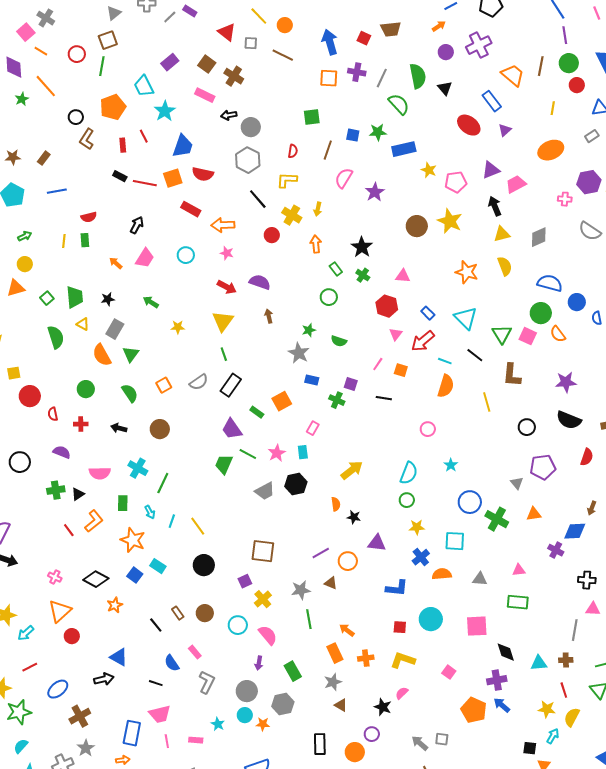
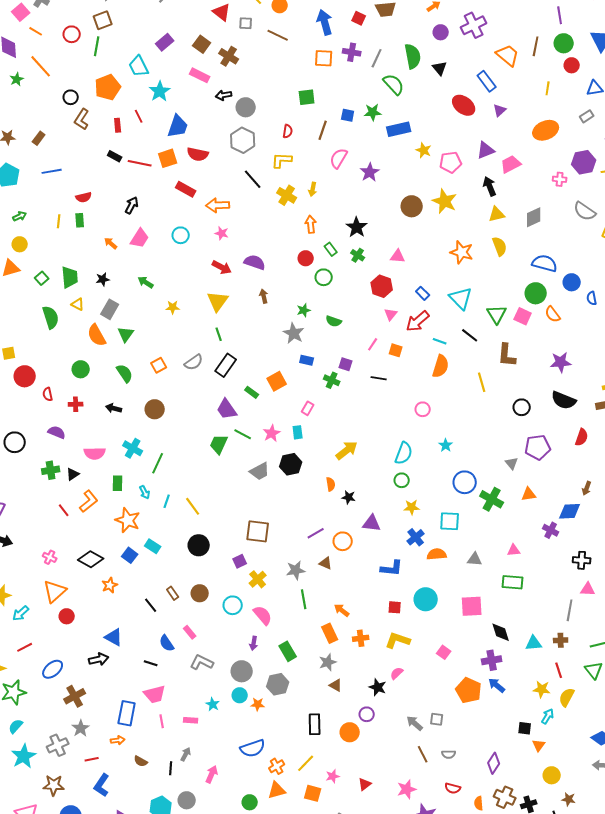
red circle: (272, 235) -> (306, 258), moved
gray L-shape: (207, 682) -> (202, 662), turned -90

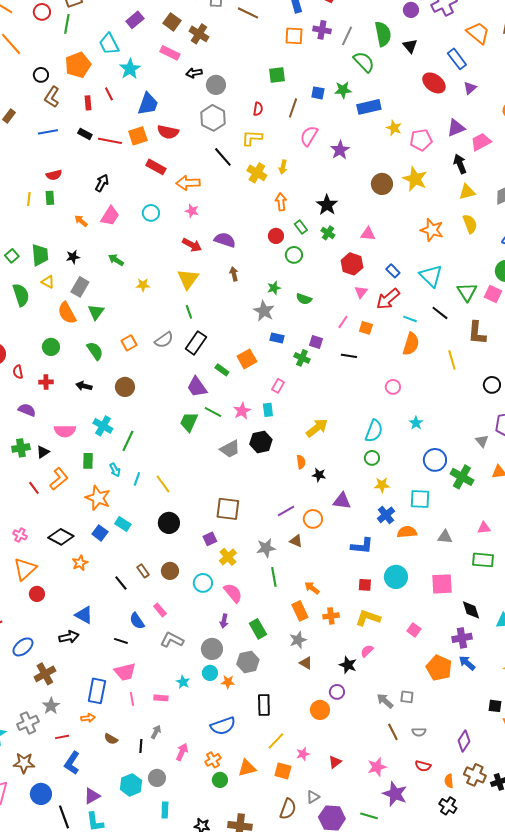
blue line: (52, 171) -> (48, 132), moved
black rectangle: (315, 724) -> (264, 705), moved
orange cross: (277, 766) -> (213, 760), moved

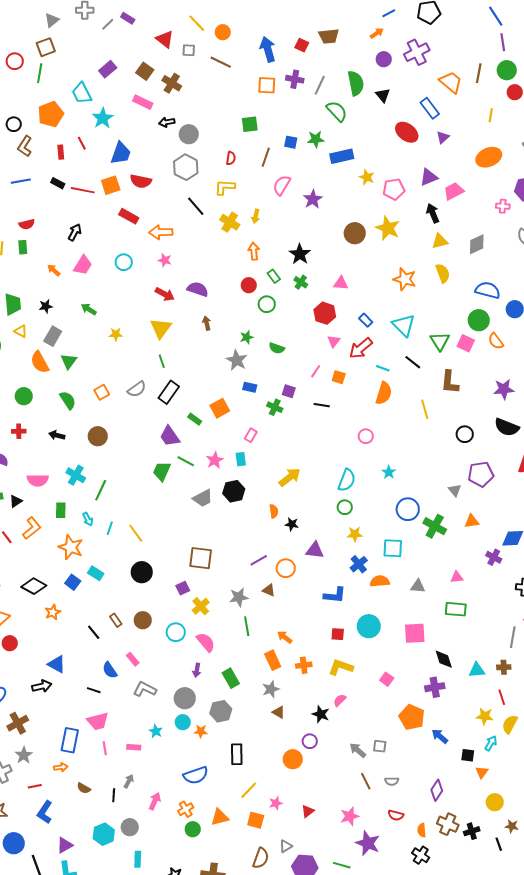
blue arrow: (467, 663) -> (440, 736), moved

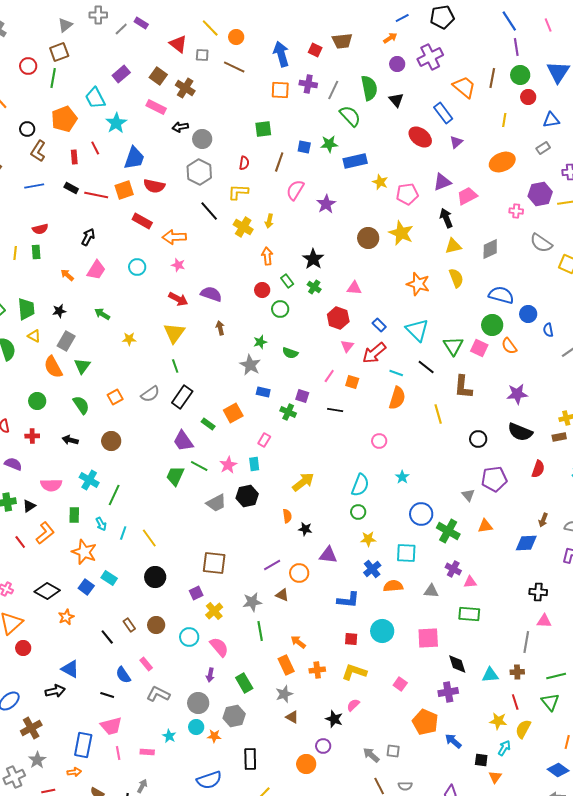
purple cross: (494, 557) -> (453, 569), moved

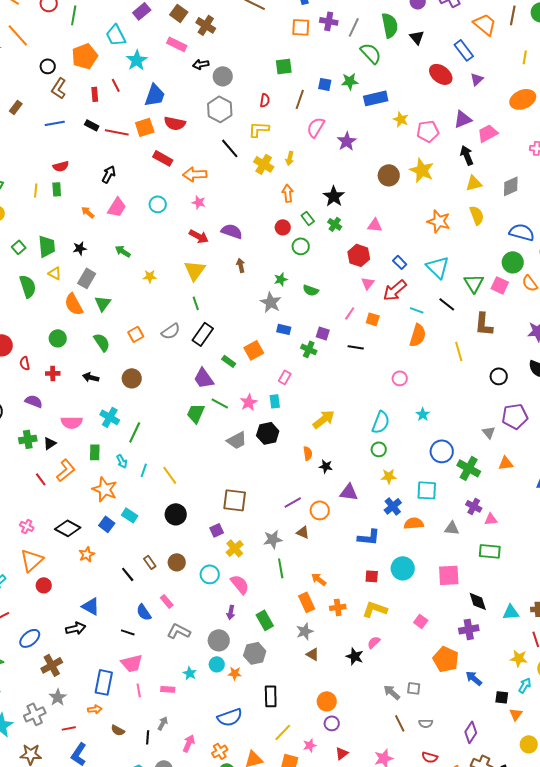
purple circle: (323, 746) -> (332, 723), moved

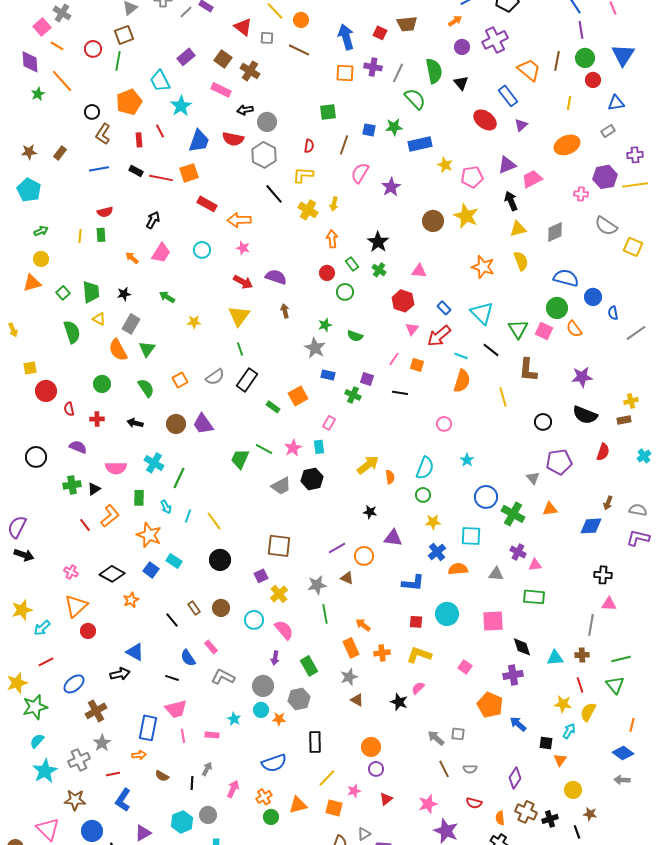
red semicircle: (175, 123) -> (233, 139), moved
purple trapezoid: (204, 378) -> (203, 424), moved
orange semicircle: (308, 453) -> (390, 477), moved

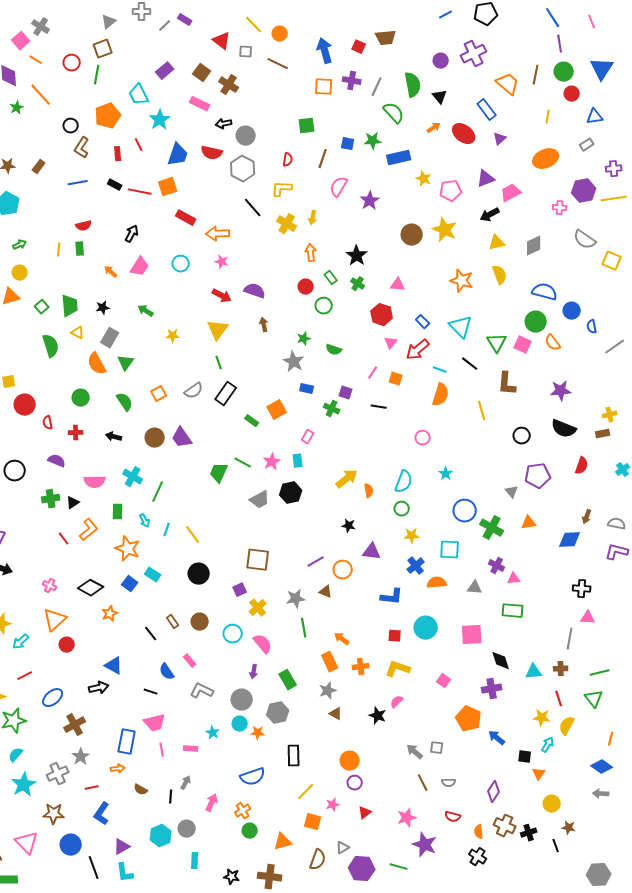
orange arrow: (455, 21) -> (434, 128), moved
black arrow: (511, 201) -> (490, 215), turned -96
orange triangle: (298, 805) -> (283, 842), moved

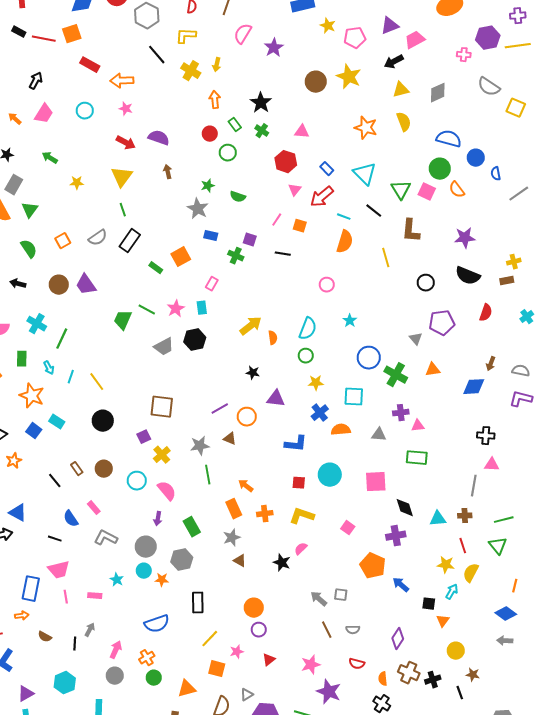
purple cross: (497, 566) -> (401, 413), turned -35
gray circle: (187, 829) -> (115, 676), moved

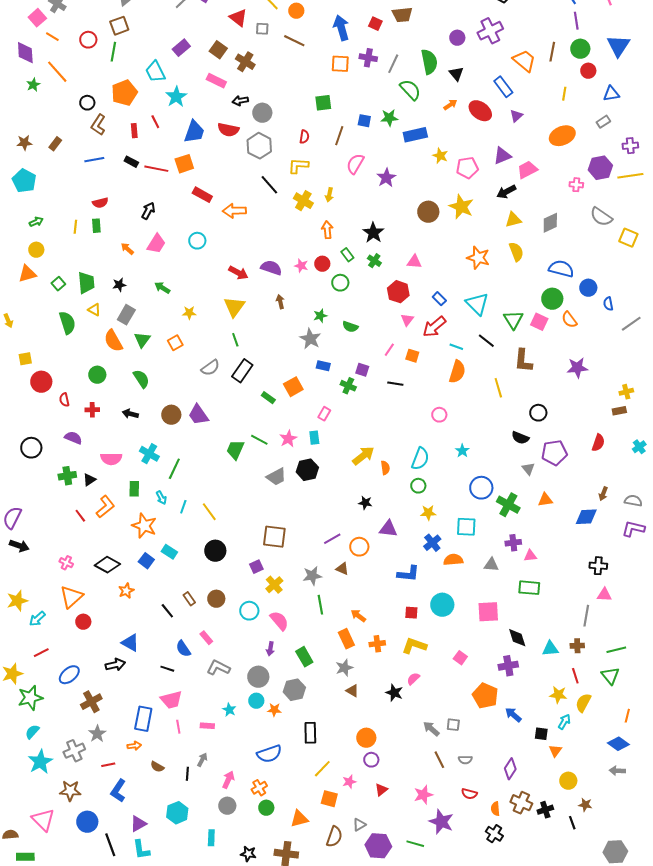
pink star: (126, 109) -> (301, 266), moved
orange square: (63, 241) -> (175, 343), moved
black semicircle: (468, 276) -> (520, 438), moved, size x0.7

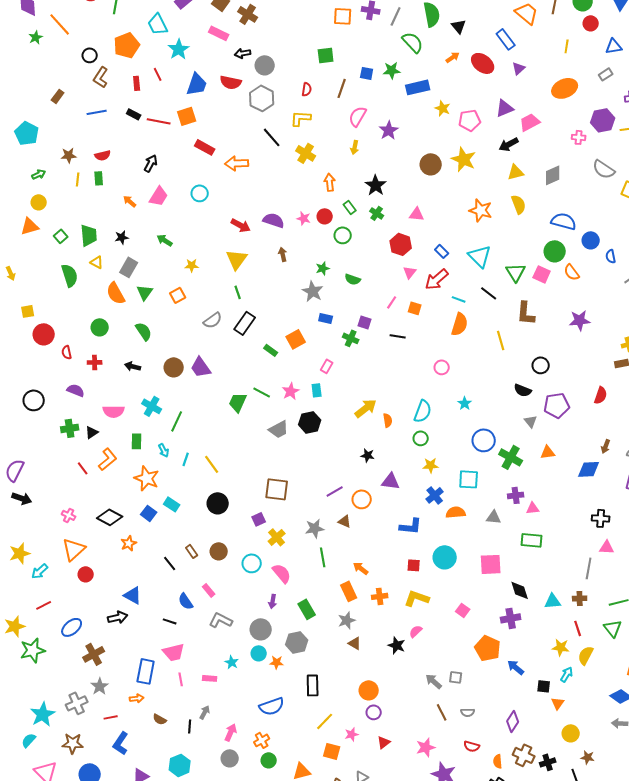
brown star: (24, 143) -> (69, 155), moved
yellow arrow: (329, 195) -> (355, 147), moved
cyan semicircle: (32, 732) -> (29, 740), moved

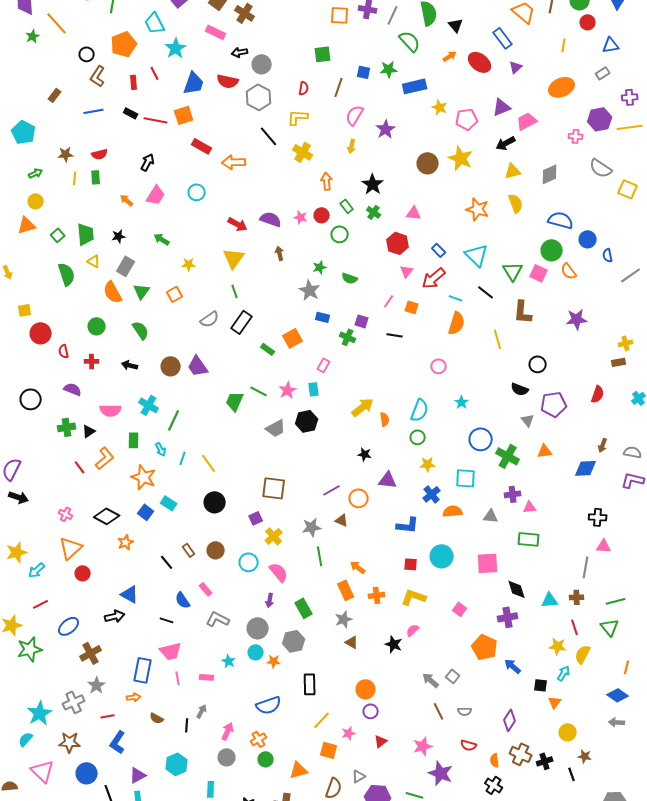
gray square: (456, 677) -> (453, 676), turned 32

